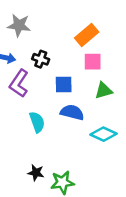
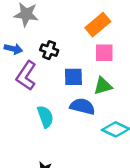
green triangle: (104, 91) -> (103, 86), moved

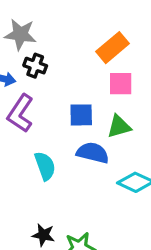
black cross: (49, 50) -> (35, 66), moved

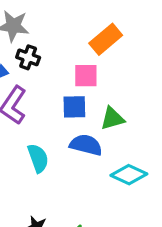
pink square: (121, 84) -> (86, 76), moved

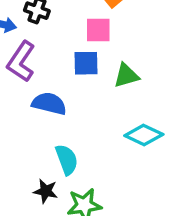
blue semicircle: (86, 145) -> (49, 104), moved
cyan semicircle: (38, 158) -> (67, 160), moved

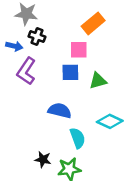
blue semicircle: (49, 104) -> (60, 111), moved
cyan semicircle: (67, 160) -> (78, 138), moved

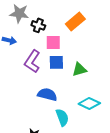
black cross: (37, 37) -> (38, 25), moved
pink square: (79, 50) -> (53, 42), moved
purple L-shape: (26, 71) -> (32, 61), moved

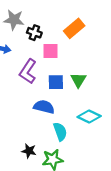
blue square: (56, 62) -> (56, 82), moved
green triangle: (79, 69) -> (78, 80), turned -42

